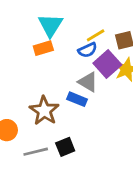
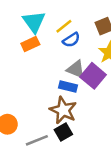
yellow line: (96, 35) -> (64, 26), moved
purple square: (107, 64) -> (93, 76), moved
brown star: (44, 111) -> (63, 110), moved

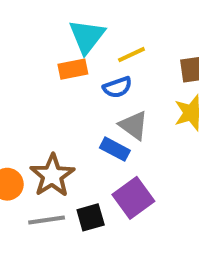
blue semicircle: (71, 40) -> (117, 87), moved
purple square: (93, 76) -> (133, 198), moved
brown star: (63, 110) -> (52, 175), moved

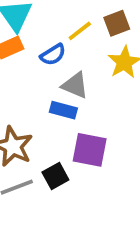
yellow line: (131, 55) -> (80, 31), moved
purple square: (133, 198) -> (90, 150), turned -30

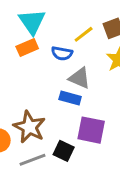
blue semicircle: (53, 55) -> (62, 53), turned 42
black square: (55, 176) -> (64, 151), turned -36

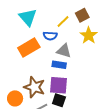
orange rectangle: (27, 47) -> (29, 48), moved, size x1.5
purple square: (91, 130) -> (58, 85), moved

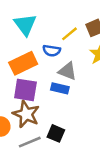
purple square: (58, 85) -> (25, 90), moved

